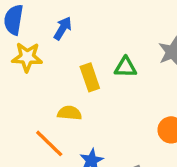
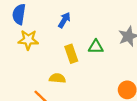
blue arrow: (63, 28) -> (64, 20), moved

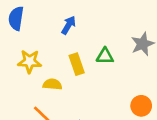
yellow star: (28, 40) -> (30, 61), moved
yellow semicircle: (57, 78) -> (52, 84), moved

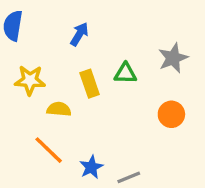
orange circle: (141, 106) -> (171, 114), moved

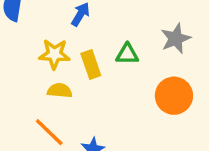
yellow star: (30, 80) -> (54, 54), moved
orange circle: (171, 114) -> (174, 96), size x1.4

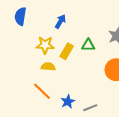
yellow rectangle: (91, 65) -> (67, 51), turned 49

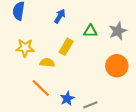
yellow star: (45, 45) -> (25, 48), moved
green triangle: (88, 45) -> (90, 31), moved

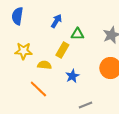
green triangle: (90, 31) -> (77, 34), moved
blue star: (67, 99) -> (72, 76), moved

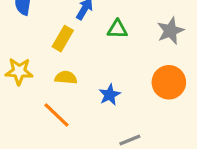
yellow rectangle: (62, 50) -> (63, 39), moved
yellow star: (23, 51) -> (19, 71), moved

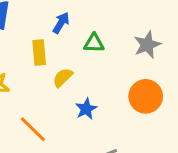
yellow rectangle: (63, 39) -> (39, 53), turned -35
yellow semicircle: (66, 78) -> (63, 78), moved, turned -50

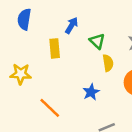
green triangle: (94, 43) -> (97, 41), turned 42
yellow semicircle: (63, 78) -> (108, 63), moved, turned 126

